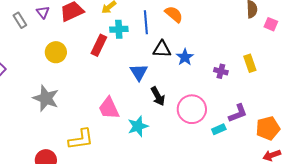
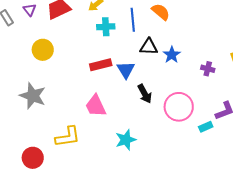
red rectangle: (99, 45) -> (101, 65), moved, turned 50
cyan star: (138, 126) -> (126, 140), moved

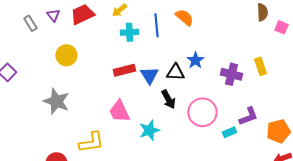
black triangle: (149, 47) -> (175, 72), moved
purple cross: (208, 69) -> (231, 74), size x1.5
cyan star: (126, 140) -> (149, 130), moved

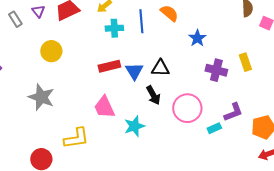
blue star: (195, 60) -> (197, 38), moved

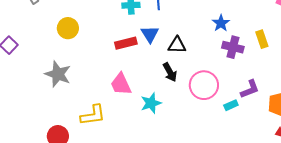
blue star: (197, 38) -> (221, 23), moved
blue triangle: (134, 71) -> (150, 34), moved

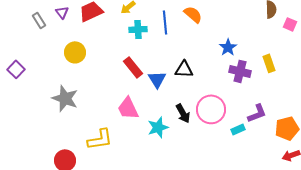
blue triangle: (150, 34) -> (157, 79), moved
red rectangle: (126, 43) -> (133, 67), turned 65
black arrow: (170, 72) -> (183, 113), moved

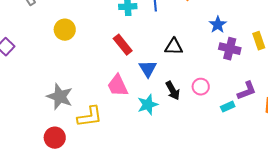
blue triangle: (157, 79) -> (148, 69), moved
gray star: (65, 98) -> (60, 97), moved
pink circle: (211, 109) -> (201, 87), size x0.6

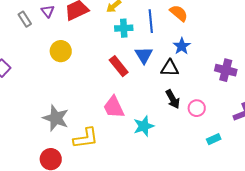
blue star: (218, 25) -> (182, 46), moved
blue triangle: (148, 69) -> (144, 55), moved
black arrow: (173, 91) -> (173, 99), moved
cyan rectangle: (228, 107) -> (214, 139), moved

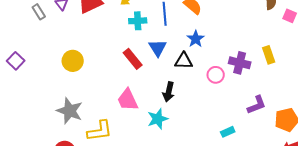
yellow circle: (61, 51) -> (73, 61), moved
black arrow: (173, 99) -> (169, 92), moved, turned 42
pink circle: (197, 108) -> (216, 75), moved

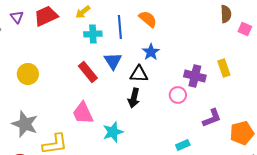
pink circle: (216, 75) -> (178, 95), moved
black arrow: (169, 92) -> (134, 98), moved

